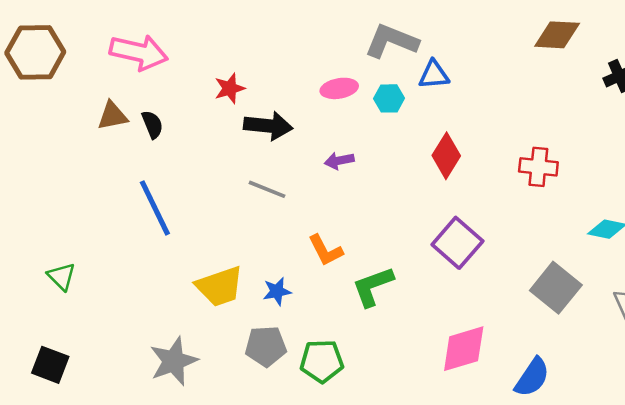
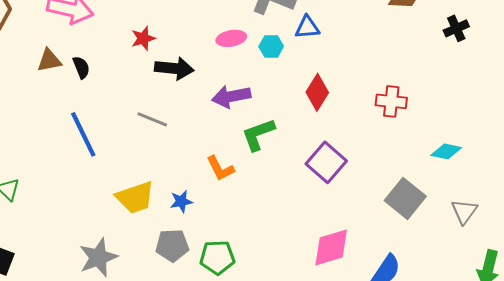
purple arrow: (339, 161) -> (231, 96), size x1.6
gray line: (267, 189) -> (152, 119), moved
green L-shape: (373, 286) -> (258, 134), moved

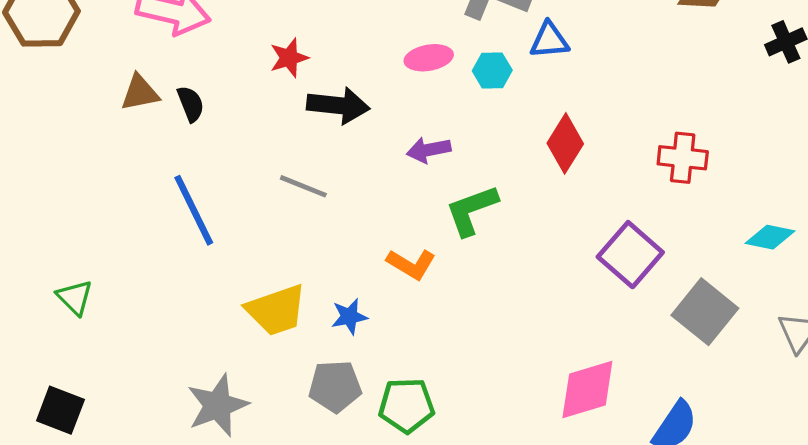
purple arrow: (231, 96) -> (429, 150), size x0.7
purple square: (326, 162) -> (630, 255), moved
orange L-shape: (220, 168) -> (411, 264), turned -32

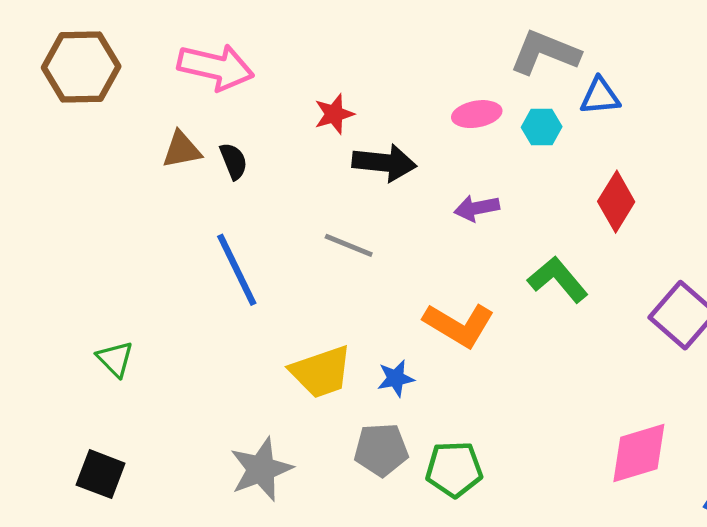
green L-shape: (472, 210) -> (558, 279), moved, turned 70
orange L-shape: (411, 264) -> (459, 325), size x1.4

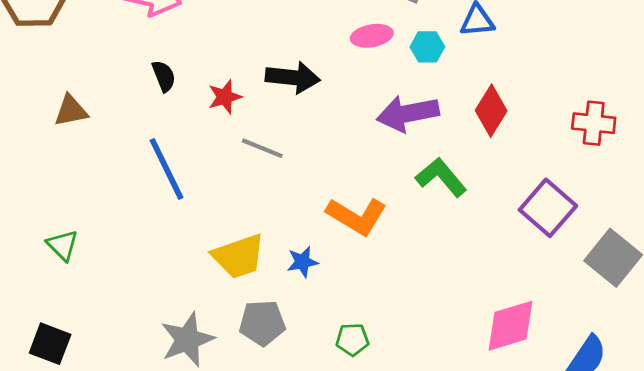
red star: (334, 114) -> (225, 97), moved
brown triangle: (182, 150) -> (71, 111), moved
purple arrow: (477, 208) -> (408, 113), moved, size x1.6
gray pentagon: (381, 450) -> (262, 323), moved
green pentagon: (454, 469) -> (352, 340), size x0.7

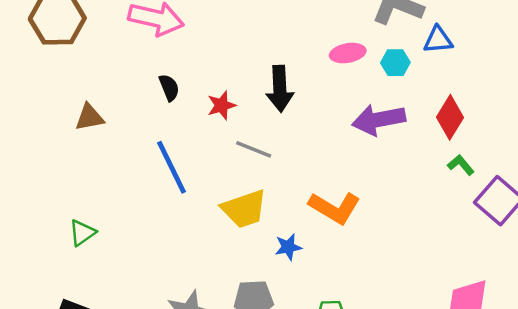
black arrow: (293, 77) -> (280, 89), turned 81
green L-shape: (441, 177) -> (461, 165), moved, size x0.6
green triangle: (63, 245) -> (82, 233), turned 40
yellow trapezoid: (239, 256) -> (244, 209), moved

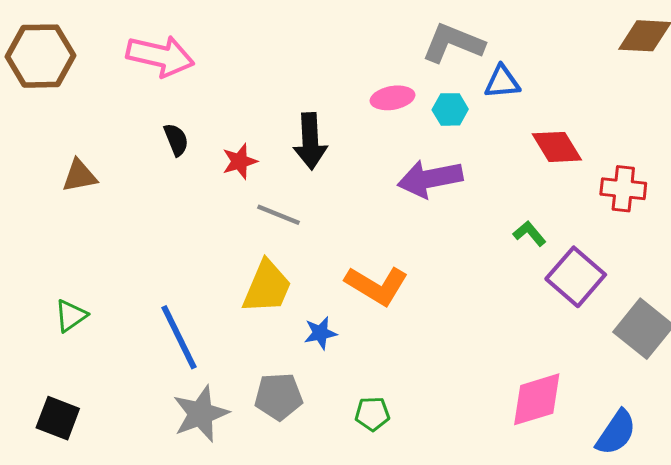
red diamond: (450, 117) -> (557, 147), moved, turned -63
blue line: (172, 167) -> (179, 337), moved
yellow trapezoid: (244, 209) -> (267, 287), turned -48

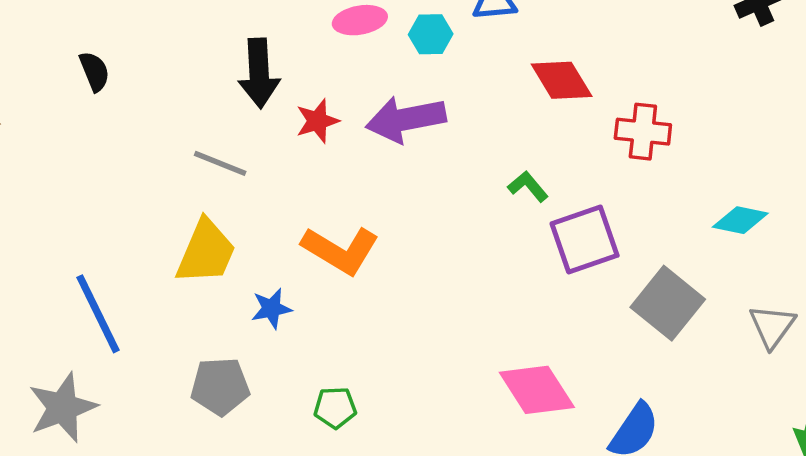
red star: (240, 161) -> (317, 121), moved
purple square: (576, 277) -> (585, 240), turned 30
pink diamond: (537, 399) -> (537, 390), turned 74
gray star: (201, 414) -> (63, 408), moved

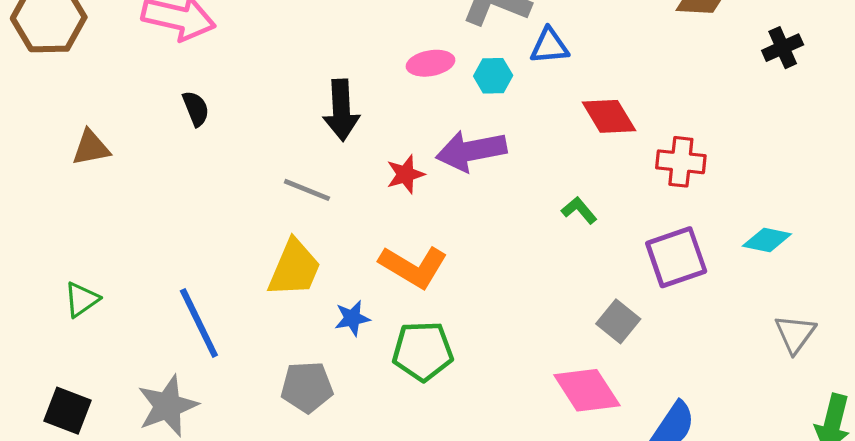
red star: (317, 121) -> (405, 174), moved
purple square: (585, 240) -> (676, 257), moved
gray square: (668, 303) -> (618, 321), moved, size x0.7
green pentagon: (335, 408) -> (423, 351), moved, size x1.6

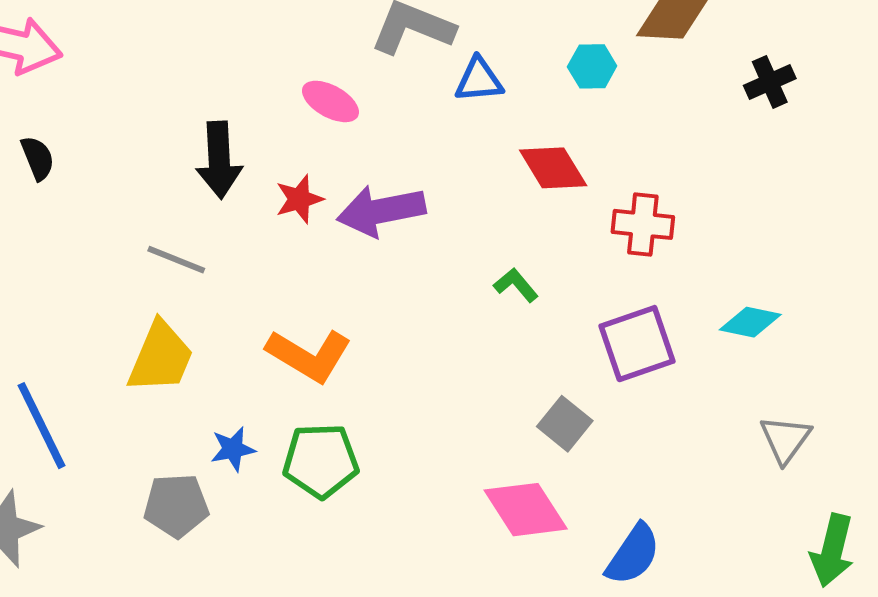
pink ellipse: (431, 63) -> (330, 101), turned 39
cyan hexagon: (493, 76) -> (592, 66), moved
red star: (405, 174) -> (299, 199), moved
blue star: (352, 318) -> (233, 449), moved

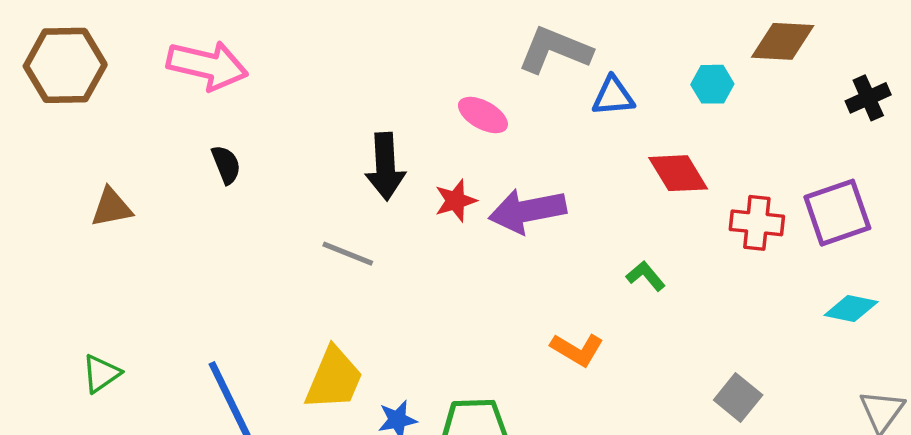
purple square: (637, 344) -> (837, 213), moved
orange L-shape: (309, 355) -> (577, 350), moved, size x0.7
yellow trapezoid: (161, 357) -> (334, 379), moved
gray square: (565, 424) -> (738, 397), moved

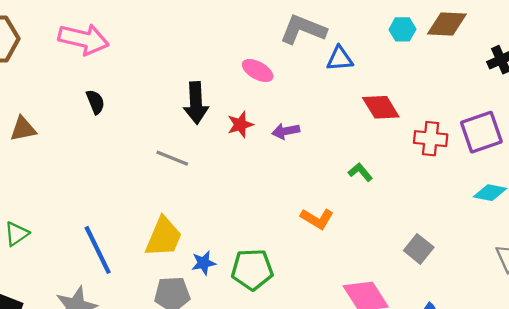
cyan hexagon: (712, 84) -> (402, 29), moved
purple arrow: (527, 211) -> (286, 131), size x0.6

